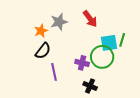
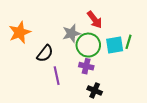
gray star: (59, 22) -> (71, 33), moved
orange star: (41, 31) -> (20, 32), moved, size x1.5
green circle: (102, 57) -> (88, 45), moved

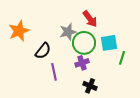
green line: (128, 42) -> (122, 58), moved
purple cross: (86, 66) -> (82, 63), turned -32

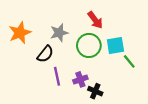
gray star: (68, 32) -> (59, 33), moved
green line: (122, 58) -> (129, 61), turned -56
purple cross: (82, 63) -> (80, 79), moved

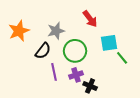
green circle: (89, 45) -> (75, 51), moved

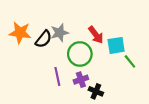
red arrow: (90, 19) -> (96, 35), moved
orange star: (19, 31) -> (20, 33), turned 30
black semicircle: (43, 51) -> (44, 39), moved

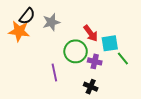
gray star: (60, 33) -> (51, 22), moved
black semicircle: (44, 39) -> (27, 16), moved
purple cross: (81, 80) -> (95, 61), moved, turned 32

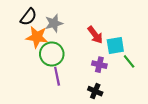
orange star: (19, 31) -> (37, 37), moved
green circle: (76, 51) -> (52, 54), moved

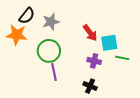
orange star: (37, 37) -> (17, 35), moved
green line: (129, 61) -> (122, 58), turned -40

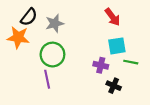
red arrow: (90, 33) -> (113, 17), moved
purple line: (54, 72) -> (47, 79), moved
black cross: (90, 86) -> (114, 86), moved

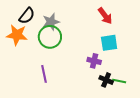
green circle: (52, 55) -> (50, 37), moved
green line: (131, 62) -> (119, 81), moved

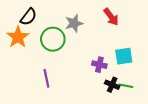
gray star: (51, 22) -> (74, 23), moved
orange star: (17, 35) -> (18, 37), turned 30
cyan square: (109, 43) -> (124, 56), moved

